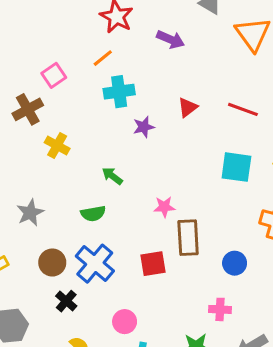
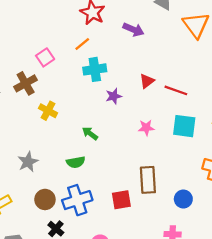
red line: (243, 109) -> (176, 90), moved
pink star: (164, 207) -> (146, 128), moved
blue cross: (95, 264) -> (77, 200), turned 32

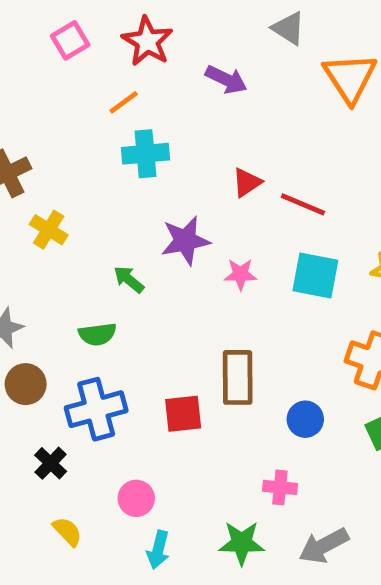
pink square: (45, 57) -> (70, 40), moved
purple star: (114, 96) -> (185, 241), moved, size x1.5
brown circle: (45, 199) -> (26, 384), moved

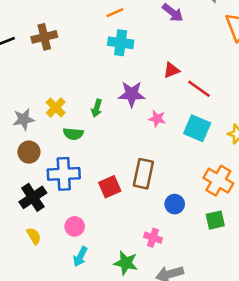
yellow cross: (49, 230) -> (56, 108), moved
green arrow: (129, 279) -> (97, 108), turned -126
red square: (183, 414) -> (110, 187), turned -30
black cross: (51, 463) -> (33, 197), size x1.5

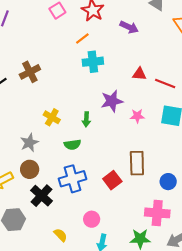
red triangle: (171, 70) -> (139, 74), turned 40
yellow cross: (56, 108) -> (52, 117), moved
brown circle: (29, 152) -> (30, 169), moved
black cross: (33, 197) -> (42, 196), moved
pink cross: (153, 238) -> (157, 213), size x1.6

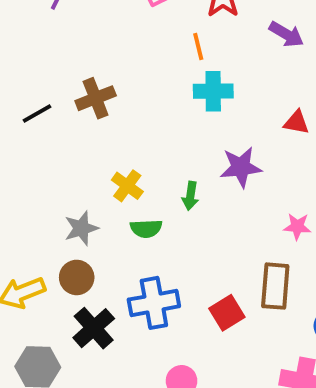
orange line: (82, 38) -> (198, 46), turned -72
pink star: (137, 116) -> (297, 227), moved
green semicircle: (72, 145) -> (146, 229), moved

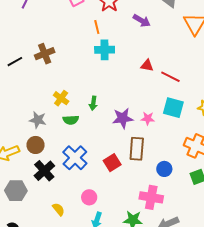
purple star: (241, 167) -> (123, 118), moved
gray star: (81, 228) -> (38, 120), turned 30
blue cross: (154, 303) -> (75, 158), turned -35

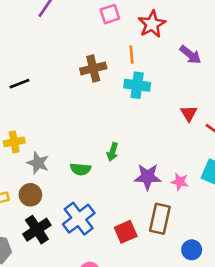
brown cross: (45, 54) -> (93, 68), moved
red triangle: (147, 65) -> (189, 113), turned 40
yellow cross: (61, 98) -> (14, 142), moved, turned 35

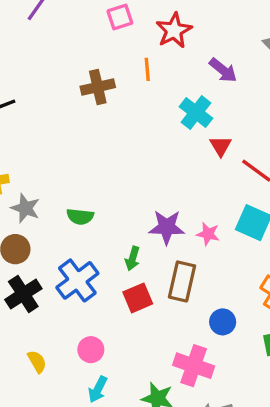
cyan cross: (137, 85) -> (196, 113), moved, turned 30
green arrow: (113, 152) -> (132, 258), moved

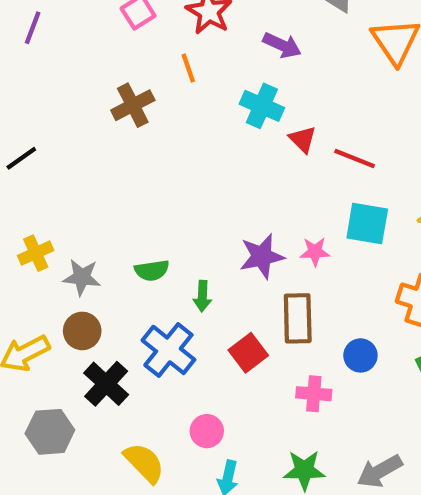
green arrow: (132, 258) -> (202, 296), moved
yellow semicircle: (37, 362) -> (144, 463), size x1.5
pink cross: (194, 366) -> (314, 394), moved, size x0.7

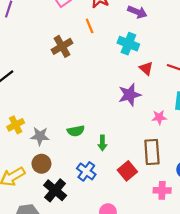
red triangle: (303, 139) -> (146, 68), moved
purple star: (262, 256) -> (130, 95), moved
blue cross: (168, 350) -> (86, 171), size x0.7

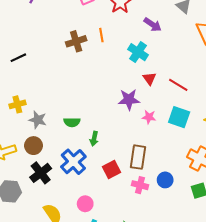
orange line: (90, 26) -> (101, 35), moved
pink star: (159, 117) -> (149, 117), moved
blue cross: (86, 171) -> (73, 162), size x1.4
pink cross: (162, 190) -> (140, 185), moved

